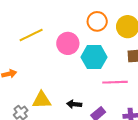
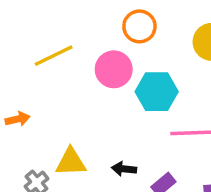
orange circle: (97, 21) -> (139, 26), moved

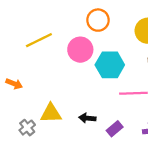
orange arrow: (18, 119) -> (14, 84), turned 35

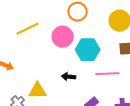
black arrow: (87, 118) -> (69, 77), moved

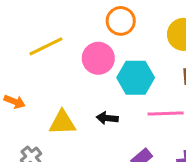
yellow triangle: (38, 91) -> (62, 123), moved

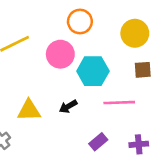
black arrow: (107, 118) -> (68, 106), turned -36

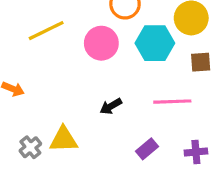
cyan hexagon: (93, 71) -> (155, 43), moved
yellow triangle: (29, 110) -> (63, 139), moved

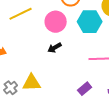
black arrow: (111, 106) -> (55, 48), moved

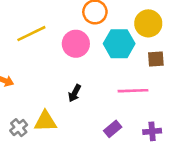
black arrow: (55, 48) -> (75, 93), moved, turned -32

